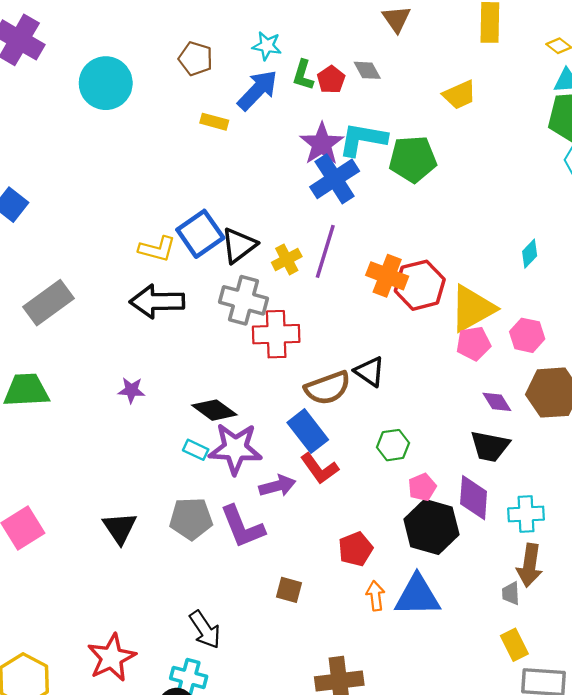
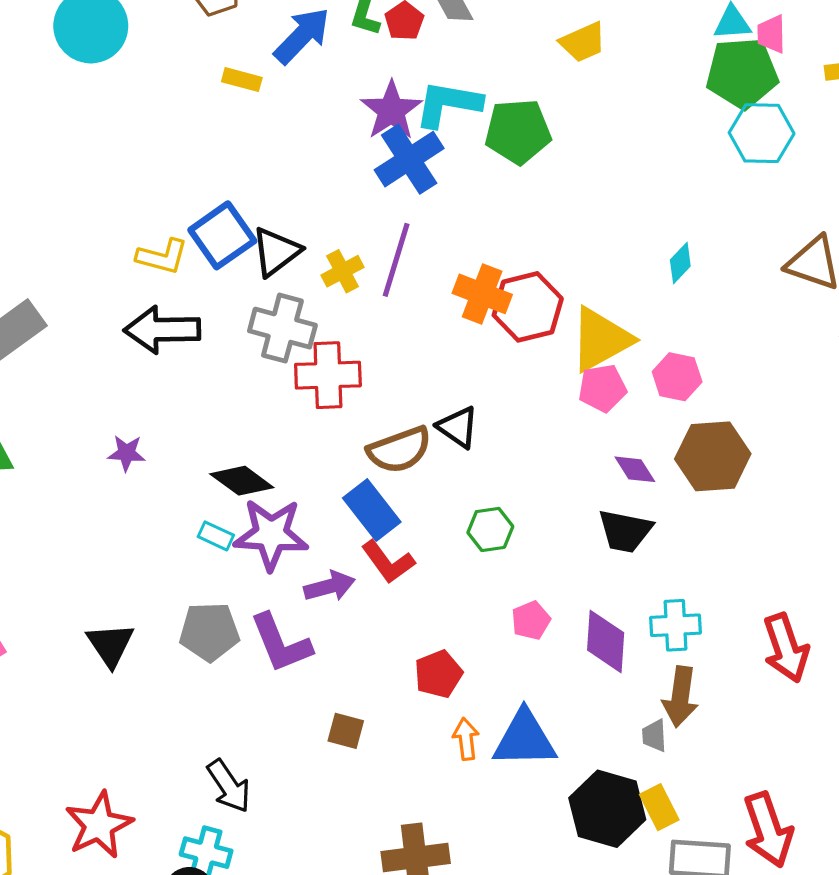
pink pentagon: (422, 487) -> (531, 620), moved
purple diamond: (474, 498) -> (606, 641), moved
black hexagon: (431, 527) -> (607, 809), moved

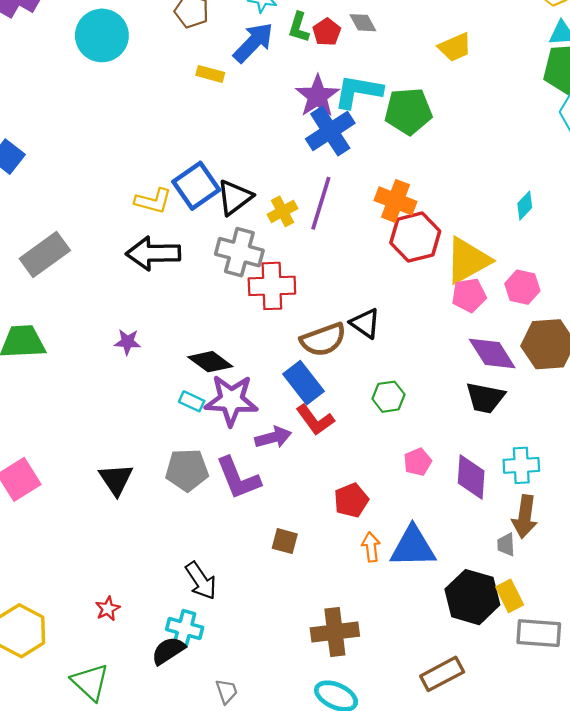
orange cross: (482, 294) -> (395, 201), moved
purple diamond: (635, 469) -> (492, 354), size x1.6
red star: (99, 825) -> (108, 609), size x0.5

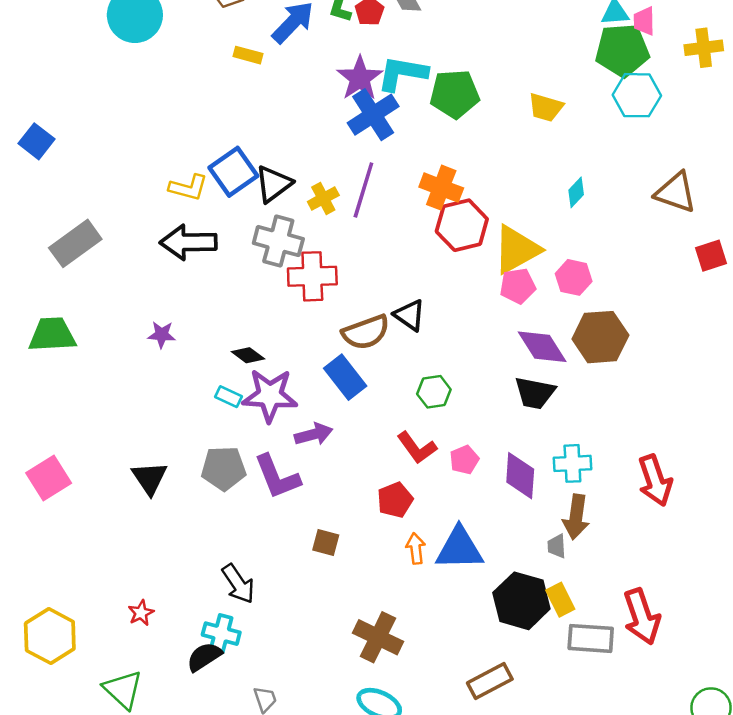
yellow trapezoid: (455, 47) -> (546, 107), moved, turned 40
black diamond: (210, 362) -> (248, 355), size x0.7
red L-shape: (315, 420) -> (417, 448), moved
brown cross: (335, 632) -> (378, 637), turned 33

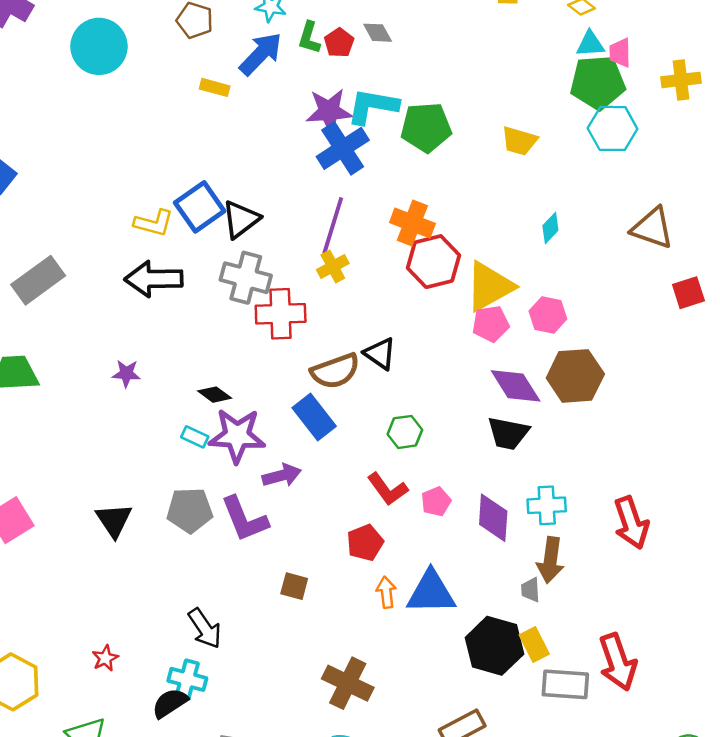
purple star: (360, 78) -> (329, 111), turned 30
yellow cross: (323, 198) -> (333, 267), moved

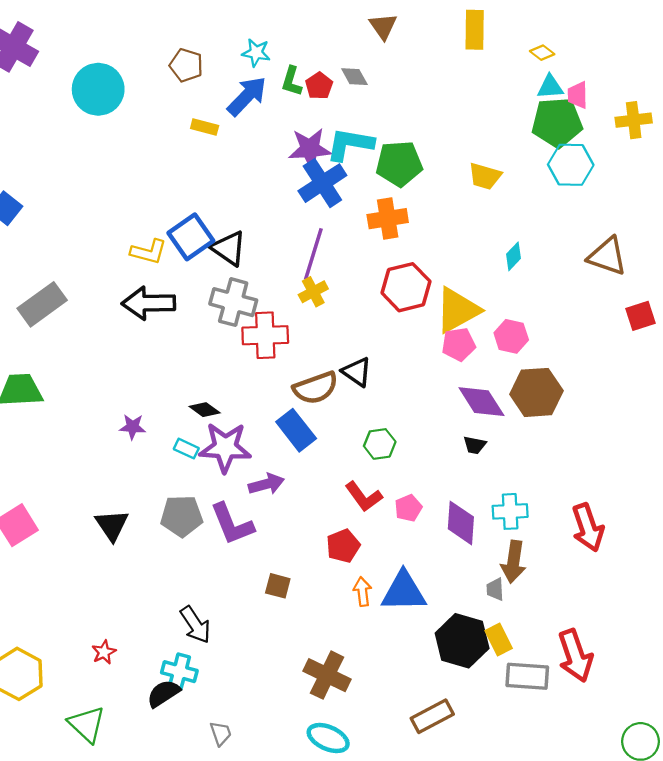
black triangle: (241, 219) -> (229, 248), turned -48
orange cross: (412, 223) -> (388, 219), moved, turned -30
purple star: (126, 373) -> (133, 427), moved
black trapezoid: (508, 433) -> (475, 445), size x0.6

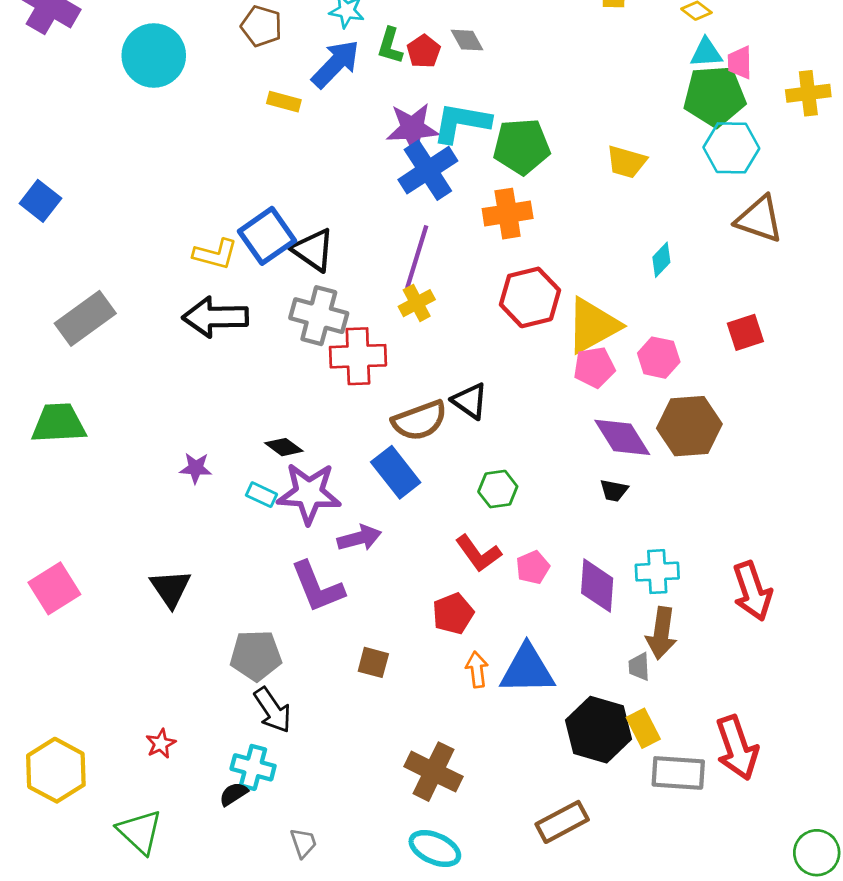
brown triangle: (607, 256) -> (759, 219), moved
red square: (641, 316) -> (745, 332), moved
gray pentagon: (182, 516) -> (256, 655), moved
black semicircle: (163, 693) -> (233, 794), size x0.7

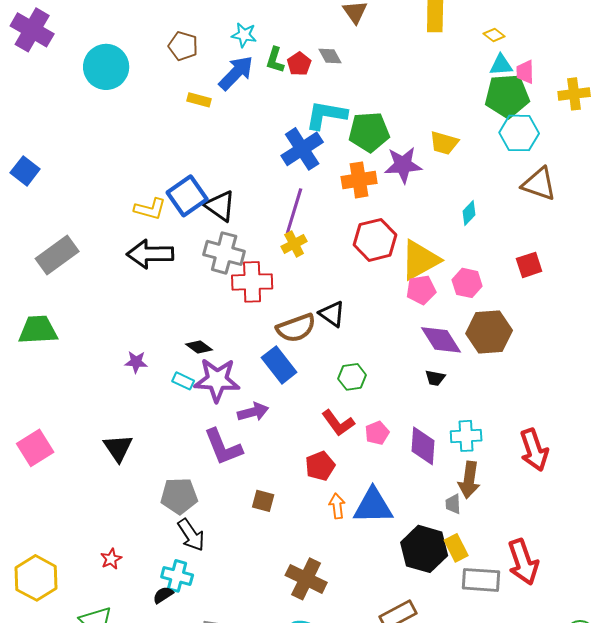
purple star: (412, 128) -> (403, 165), moved

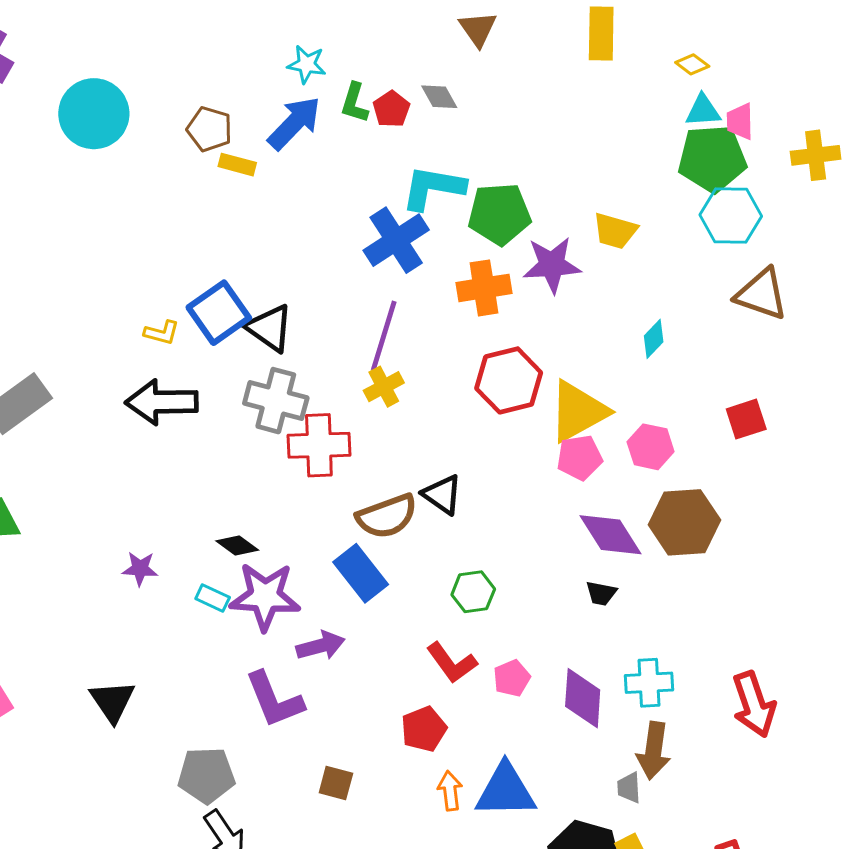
brown pentagon: (183, 46) -> (209, 129), moved
yellow L-shape: (150, 209) -> (162, 333), size x0.7

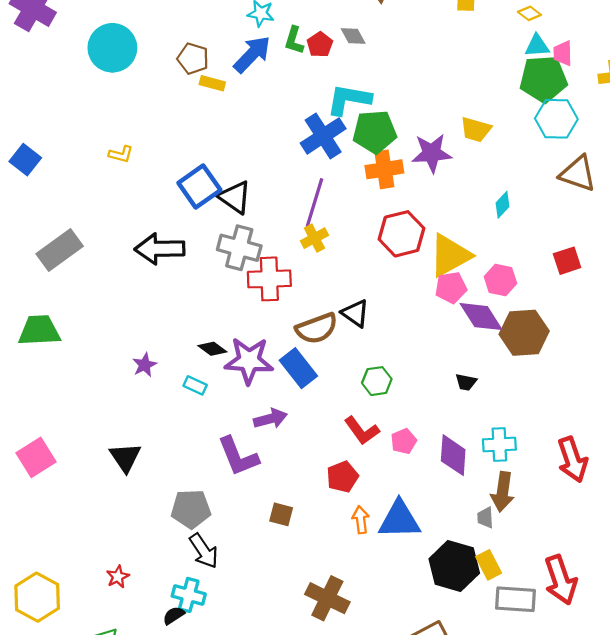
green pentagon: (499, 214) -> (375, 132), moved
yellow L-shape: (162, 333) -> (121, 154), moved
purple diamond: (610, 535) -> (481, 317), moved
purple star: (140, 569) -> (145, 365), turned -30
purple star: (265, 596) -> (249, 361), moved

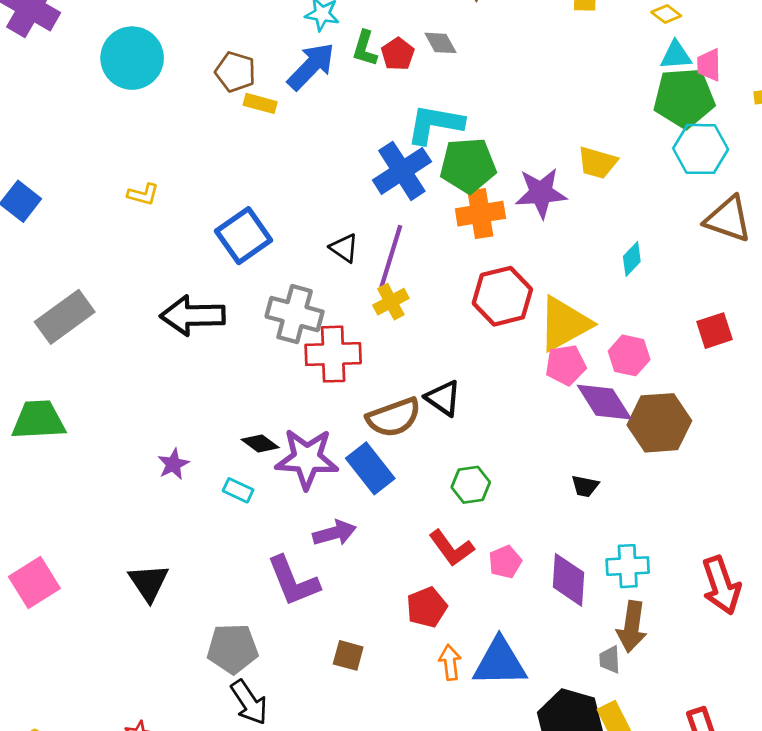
black triangle: (235, 197) -> (344, 248), moved, size x0.7

